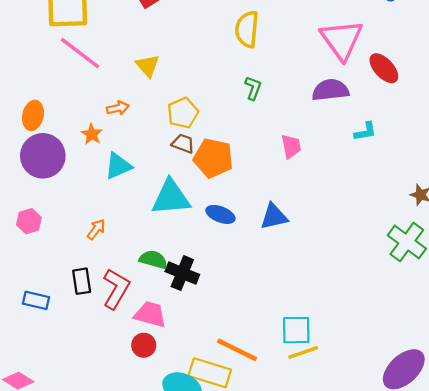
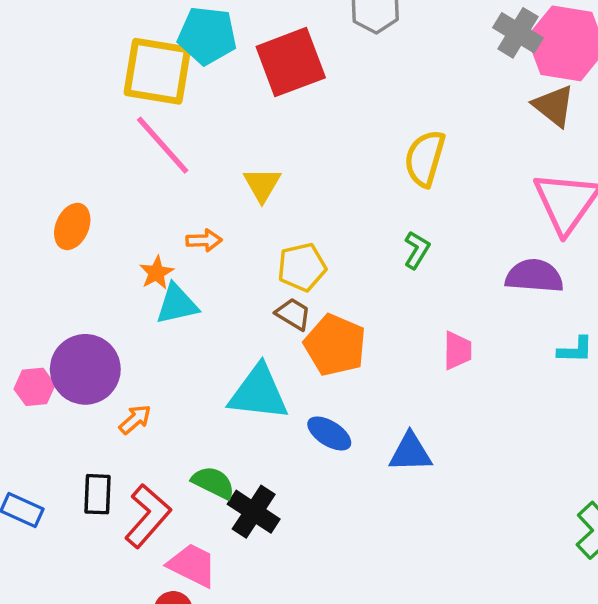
purple circle: (43, 156) -> (85, 369), moved
cyan triangle: (118, 166) -> (177, 304), moved

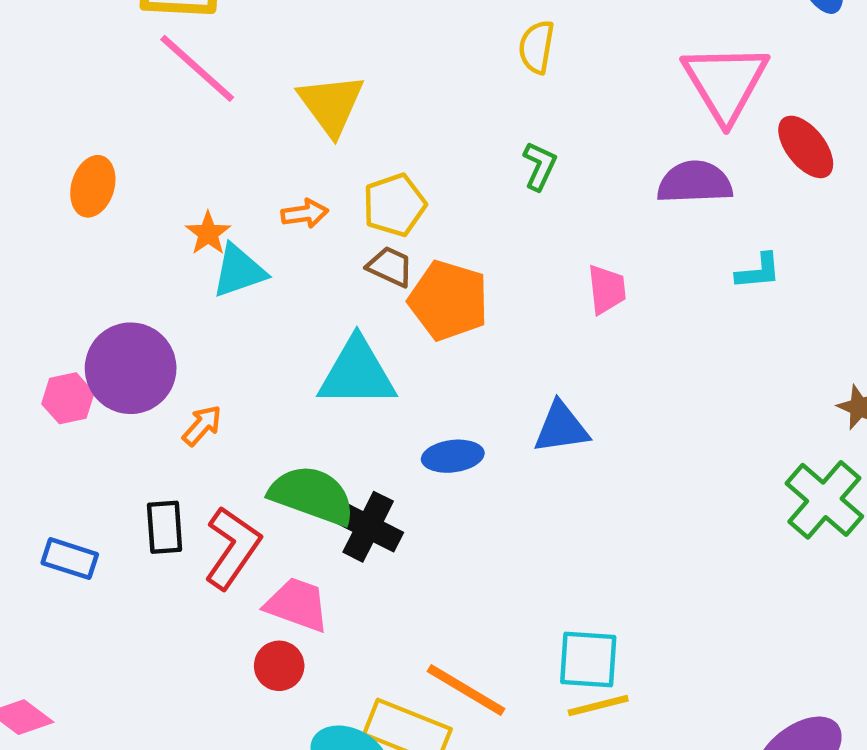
yellow semicircle: (425, 158) -> (537, 47), size x0.7
yellow triangle: (262, 185) -> (331, 105), size x1.4
orange arrow: (204, 240) -> (305, 214), moved
blue ellipse: (329, 433) -> (453, 456), moved, turned -33
green semicircle: (213, 483) -> (312, 495), size x1.5

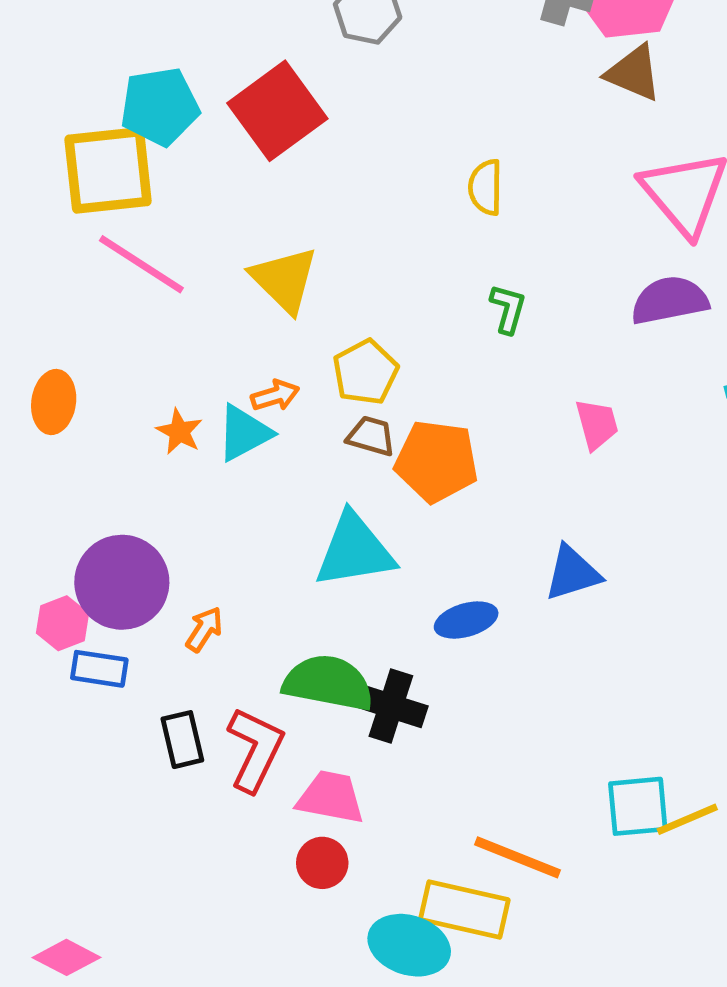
cyan triangle: (239, 271) -> (244, 433), moved
blue rectangle: (70, 559) -> (99, 669), moved
yellow line: (598, 706) -> (687, 819), moved

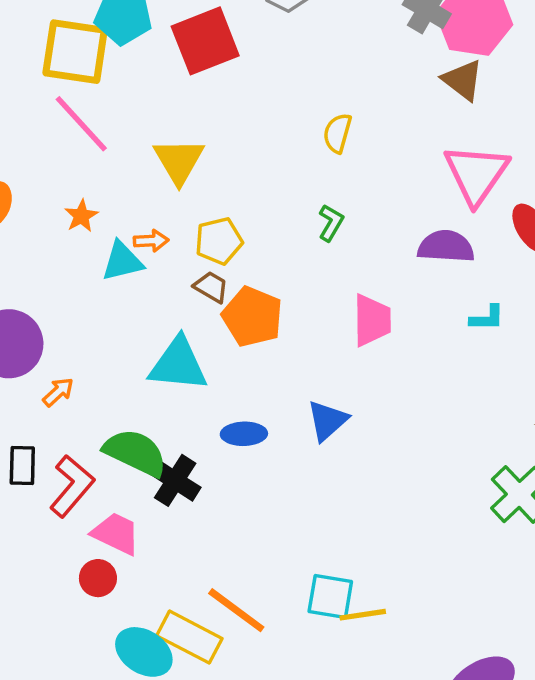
pink trapezoid: (597, 424) -> (372, 320), size x1.4
orange star: (179, 432) -> (81, 216), moved
blue triangle: (572, 573) -> (327, 420), turned -39

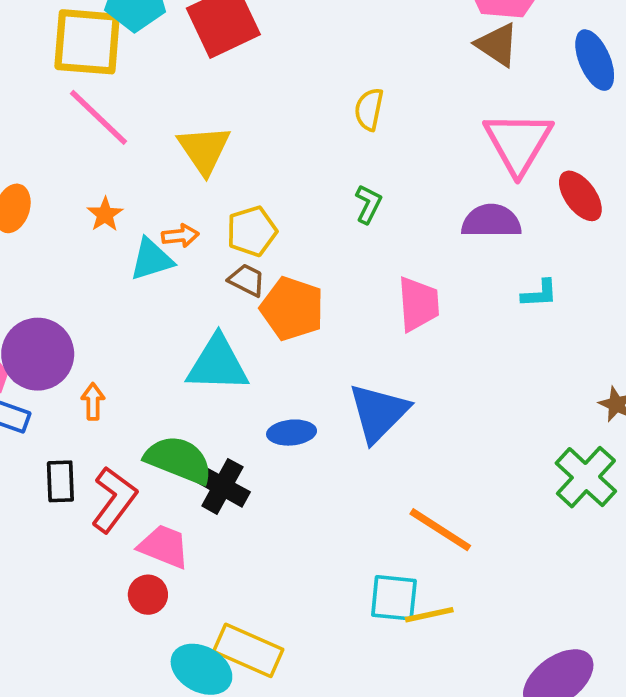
orange arrow: (58, 392) -> (93, 401), turned -44
blue triangle: (327, 420) -> (379, 413), size x1.4
orange line: (236, 610) -> (440, 530), moved

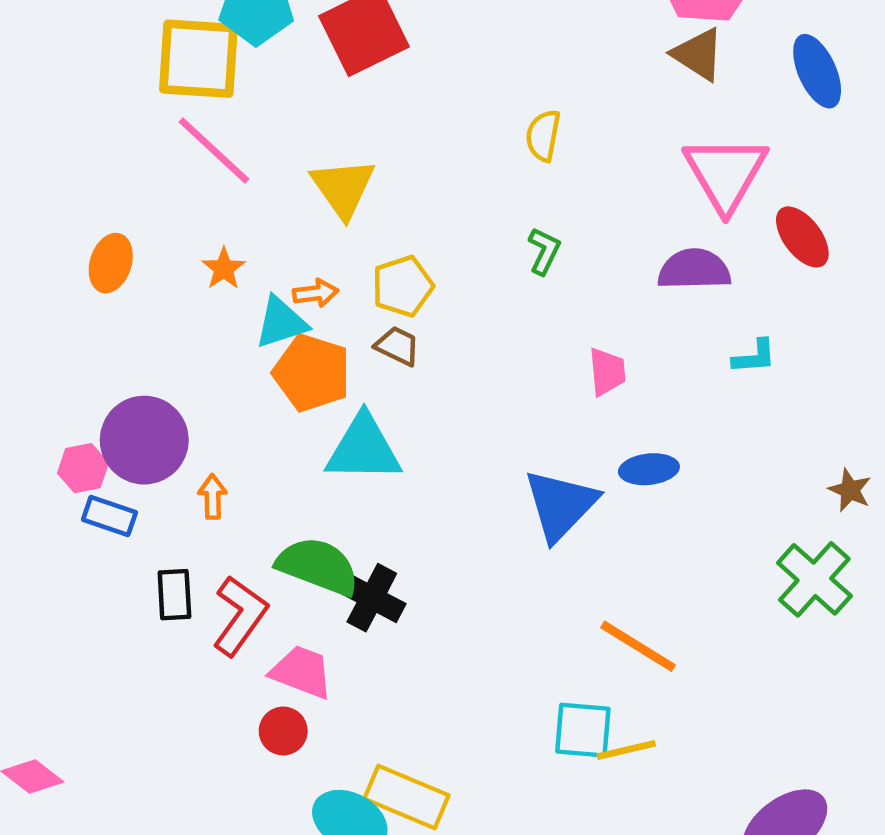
pink trapezoid: (418, 304) -> (607, 372), size x0.7
orange pentagon: (292, 309) -> (312, 373), moved
blue ellipse: (292, 433) -> (649, 469), moved

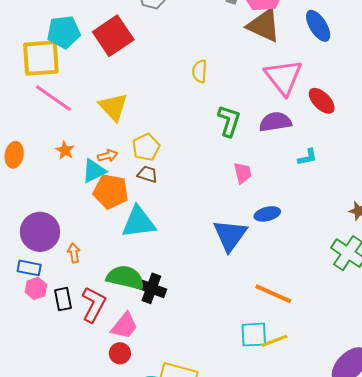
brown triangle: (698, 54) -> (264, 26), size x1.4
green L-shape: (544, 251) -> (229, 121), moved, size x1.5
pink hexagon: (83, 468) -> (36, 288), moved
pink trapezoid: (302, 672) -> (125, 326), turned 116

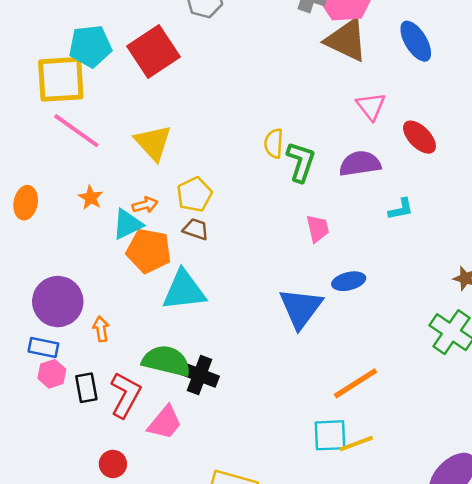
yellow semicircle: (200, 71) -> (274, 143), moved
pink triangle: (283, 77) -> (371, 106), size x0.6
orange line: (273, 294) -> (355, 383), turned -57
red circle: (120, 353) -> (113, 464), moved

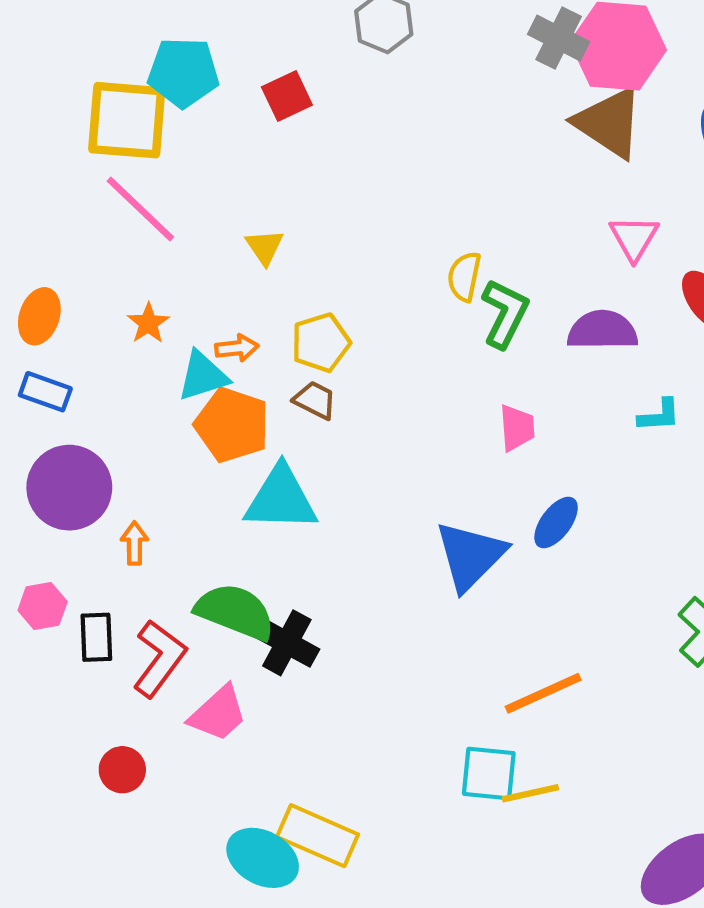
red square: (154, 52) -> (287, 96), size x0.6
yellow triangle: (153, 143) -> (265, 247), size x0.6
blue ellipse: (349, 281) -> (556, 523), turned -48
blue rectangle: (43, 348) -> (45, 392), moved

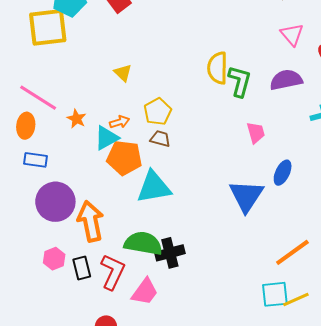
pink line: (140, 209) -> (38, 98), moved
yellow semicircle: (464, 277) -> (218, 68), size x1.4
orange arrow: (134, 543) -> (91, 221), size x2.0
black cross: (287, 643) -> (170, 253), turned -32

